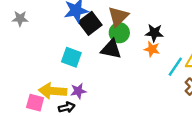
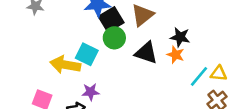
green circle: (119, 33) -> (114, 38), moved
black triangle: (111, 49) -> (146, 53), moved
yellow arrow: (53, 91) -> (65, 65), moved

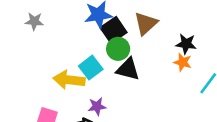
black triangle: (146, 53) -> (128, 69), moved
cyan square: (87, 54) -> (91, 68), turned 30

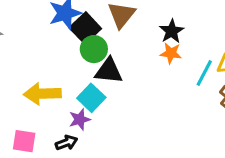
black star: (186, 44) -> (172, 31), turned -30
cyan square: (91, 68) -> (91, 98), moved

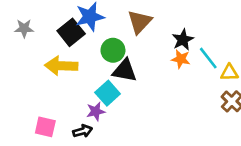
black square: (85, 28) -> (71, 32), moved
cyan line: (204, 73) -> (208, 58), moved, turned -70
yellow arrow: (42, 94) -> (61, 66), moved

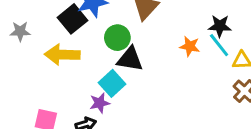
gray star: (24, 28) -> (20, 31), moved
black star: (183, 40) -> (220, 26), moved, turned 30

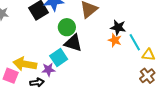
black star: (220, 26) -> (118, 27), moved
yellow arrow: (62, 55) -> (25, 64), moved

